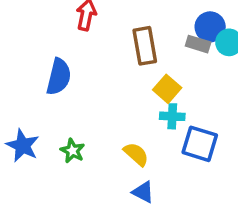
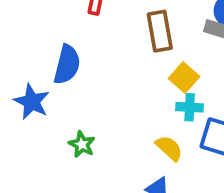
blue star: (23, 146) -> (32, 102), moved
yellow semicircle: (136, 154) -> (169, 148), moved

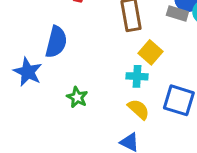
cyan cross: (190, 107) -> (137, 76), moved
green star: (82, 144) -> (77, 97), moved

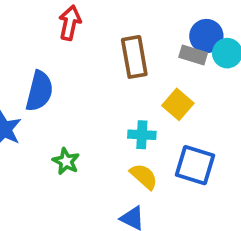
yellow square: (150, 52) -> (178, 104), moved

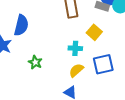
blue square: (195, 165) -> (103, 64), turned -30
yellow semicircle: (144, 176) -> (76, 70), turned -84

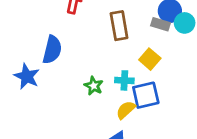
green star: (35, 62) -> (94, 86), moved
blue square: (103, 64) -> (146, 95), moved

